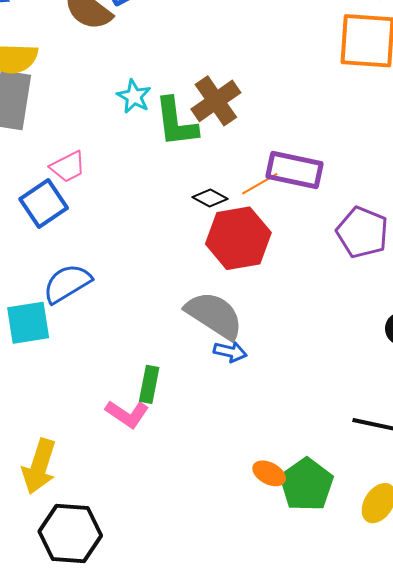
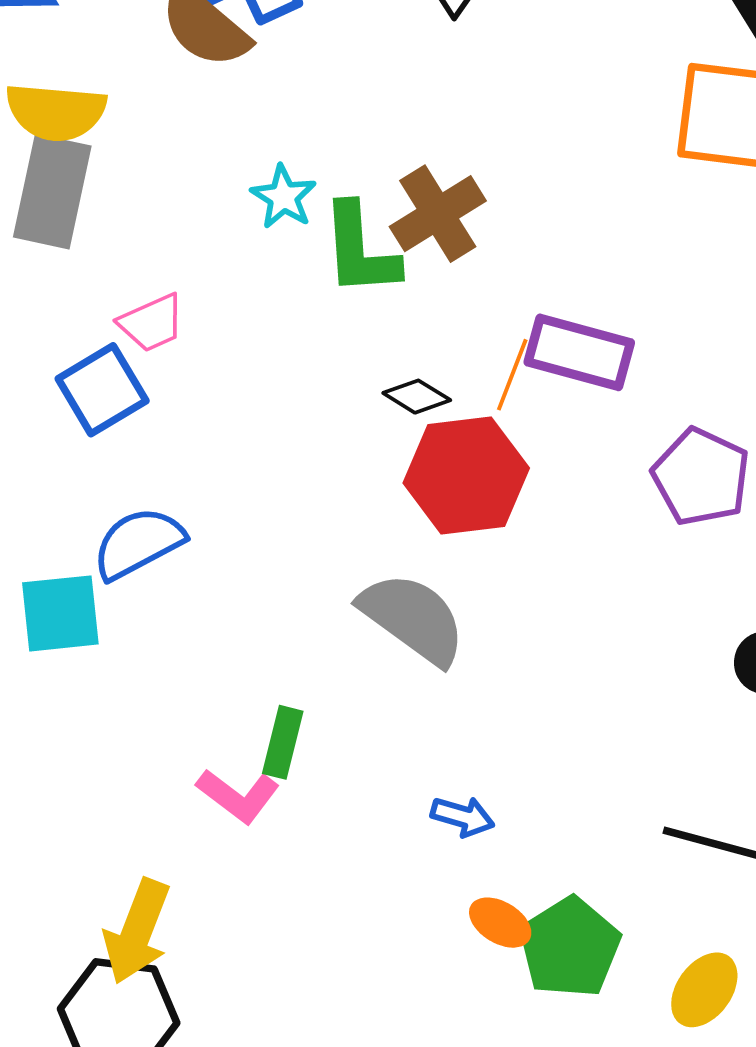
orange line: (260, 184) -> (512, 375), turned -42
blue arrow: (230, 352) -> (463, 817), moved
yellow arrow: (39, 466) -> (137, 931), moved

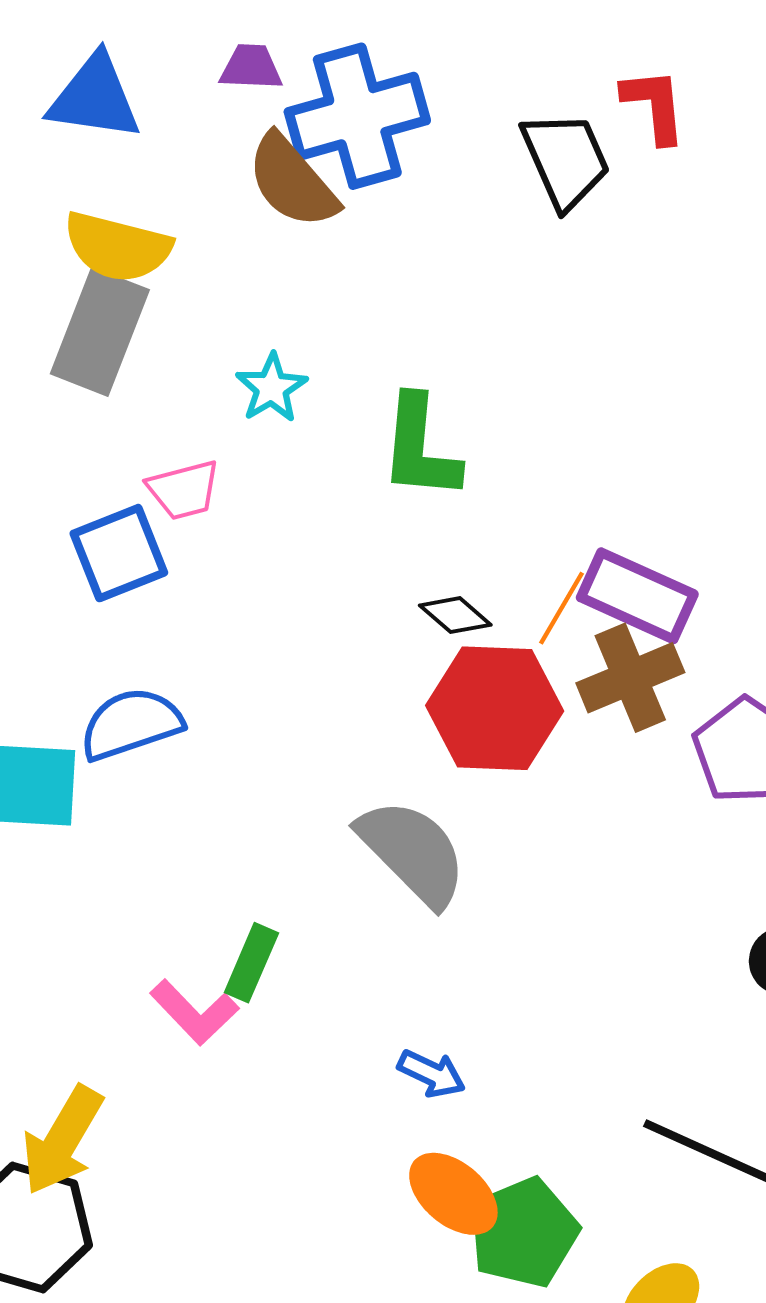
cyan star: (284, 197) -> (271, 388), moved
brown cross: (438, 214) -> (630, 678), moved
orange ellipse: (500, 923) -> (453, 1194), size x1.4

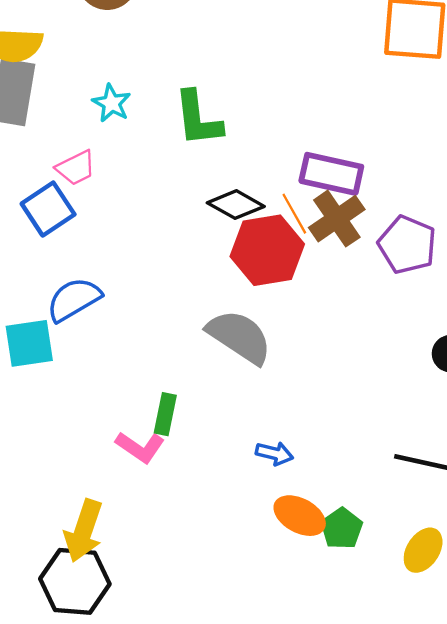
orange line: (561, 608) -> (294, 214), moved, turned -48
black diamond: (455, 615) -> (236, 205), size x1.4
green pentagon: (524, 1233) -> (342, 529), size x0.7

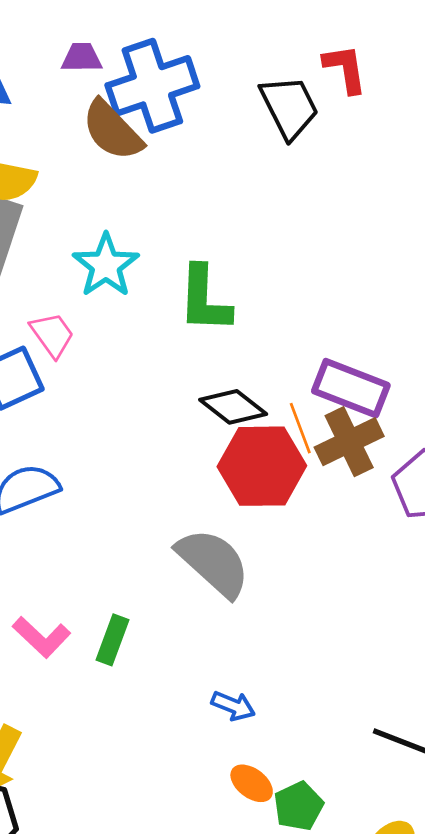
cyan star: (112, 103) -> (106, 265), size x1.4
pink trapezoid: (76, 168) -> (52, 335), turned -108
pink L-shape: (140, 447) -> (42, 637), moved
orange ellipse: (300, 516) -> (252, 783), size x0.7

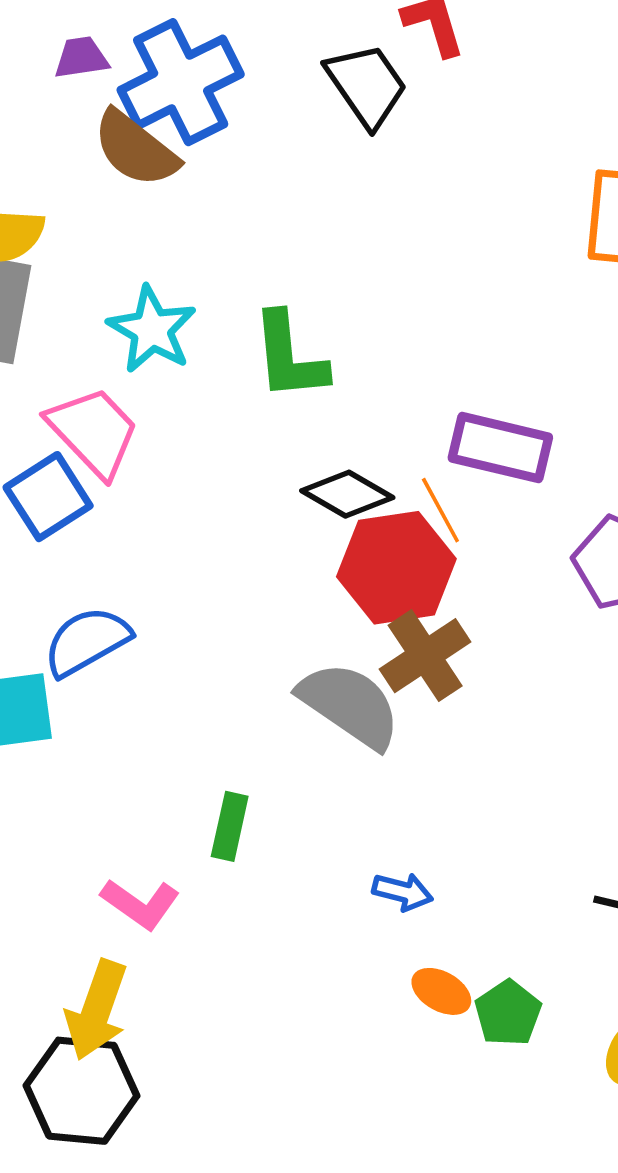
pink trapezoid: (52, 335) -> (93, 432), size x1.5
brown cross: (349, 442) -> (425, 656), moved
pink L-shape: (42, 637) -> (140, 904), moved

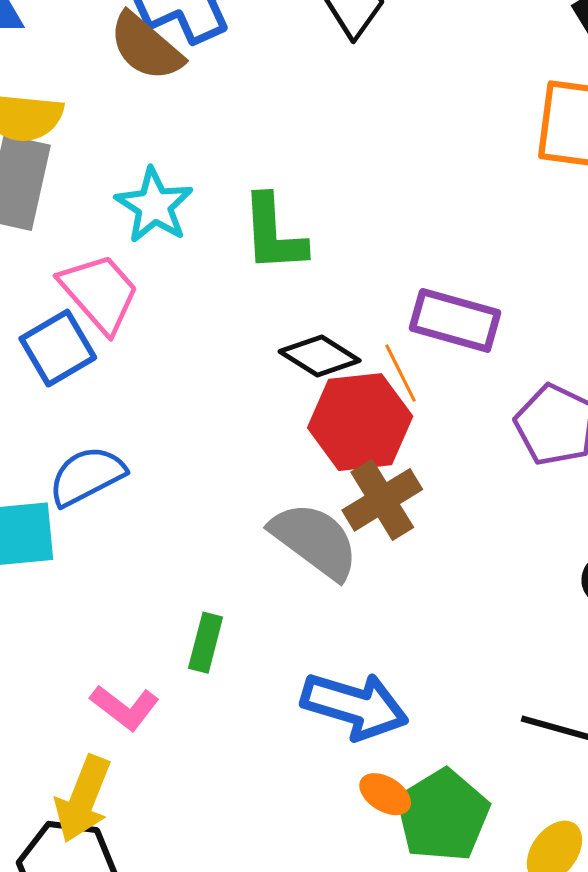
blue arrow: (403, 892) -> (355, 706), size x2.0
green pentagon: (508, 1013) -> (443, 815), size x1.6

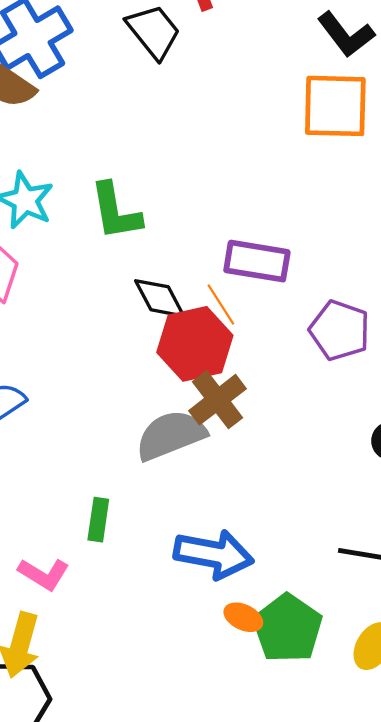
black diamond: (320, 356) -> (160, 298), turned 36
gray semicircle: (315, 540) -> (171, 435), turned -52

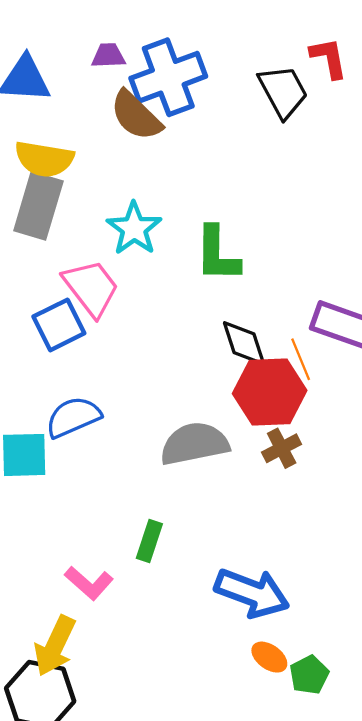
brown cross: (218, 400) -> (282, 448), size x0.7
gray semicircle: (171, 435) -> (194, 444), moved
green pentagon: (288, 628) -> (309, 675), size x0.6

